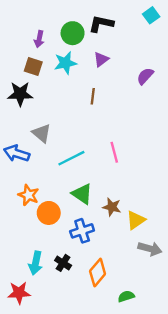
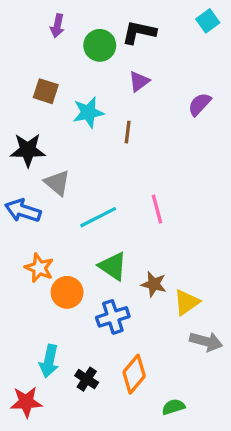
purple arrow: (39, 39) -> (57, 26), moved
cyan star: (65, 63) -> (88, 112), moved
black star: (20, 94) -> (28, 150), moved
black cross: (63, 263) -> (87, 379), moved

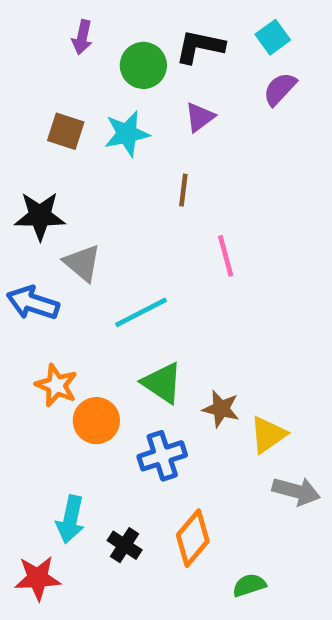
cyan square: (208, 21) -> (273, 37), moved
purple semicircle: (200, 104) -> (280, 89), moved
cyan star: (88, 112) -> (127, 134), moved
pink line: (157, 209) -> (226, 256), moved

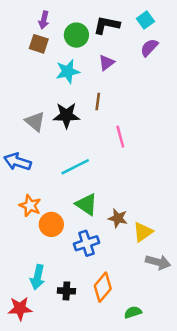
brown square: (66, 131) -> (39, 44), moved
black star: (40, 216) -> (66, 115), moved
gray triangle: (82, 263) -> (35, 122), moved
black cross: (125, 545) -> (66, 291), turned -30

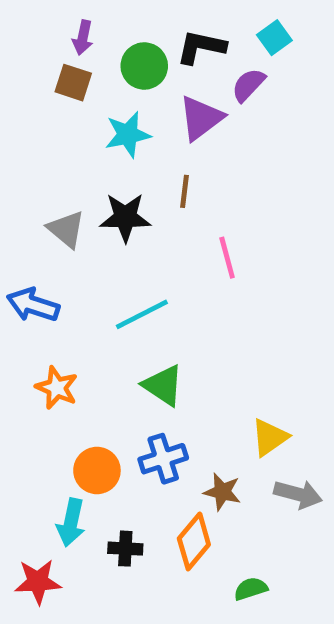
purple semicircle: (149, 48) -> (248, 85), moved
purple triangle: (107, 63) -> (201, 118), size x1.5
brown star: (118, 218) -> (222, 492), moved
orange circle: (51, 224) -> (97, 470), moved

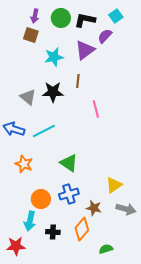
green circle: (144, 66) -> (61, 18), moved
cyan line: (142, 314) -> (44, 131), moved

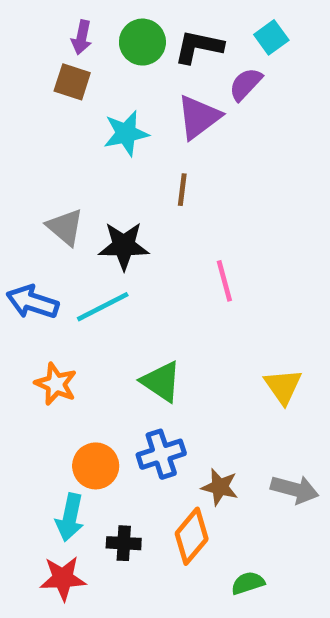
black star: (53, 92) -> (124, 246), moved
pink line: (96, 109) -> (224, 281), moved
yellow triangle: (114, 185) -> (283, 386), moved, turned -30
red star: (16, 246) -> (63, 578), moved

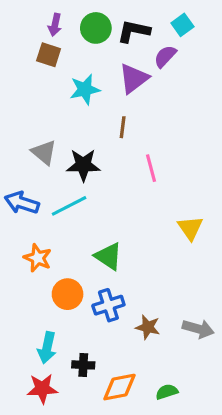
pink line: (224, 281) -> (151, 168), moved
yellow triangle: (283, 386) -> (190, 228), moved
orange circle: (96, 466) -> (68, 294), moved
orange diamond: (192, 536) -> (119, 387), moved, turned 39

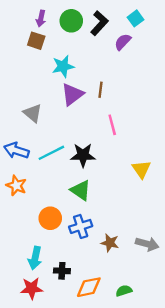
black L-shape: (134, 31) -> (99, 23), turned 120
purple triangle: (134, 78) -> (72, 94), moved
brown line: (123, 127) -> (100, 90), moved
black star: (83, 165) -> (83, 155), moved
orange star: (38, 258) -> (16, 186), moved

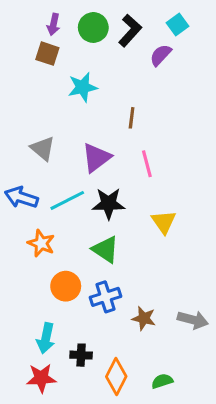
purple triangle: (72, 94) -> (96, 158), moved
yellow triangle: (141, 169) -> (164, 222), moved
orange star: (16, 186) -> (41, 243), moved
orange diamond: (89, 287) -> (116, 377), turned -52

